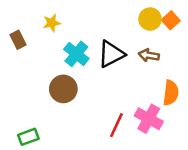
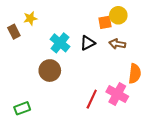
orange square: (171, 20) -> (105, 22), moved, turned 32
yellow star: (52, 23) -> (30, 18), moved
black triangle: (111, 54) -> (88, 43), size x0.7

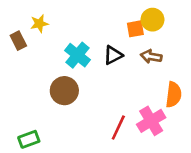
pink cross: (117, 94) -> (151, 121), turned 30

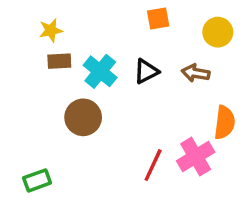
yellow circle: (152, 20) -> (218, 32), moved
orange square: (135, 29) -> (158, 18), moved
brown rectangle: (18, 41) -> (59, 61), moved, turned -66

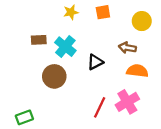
yellow star: (51, 30) -> (71, 12), moved
black triangle: (146, 71) -> (95, 62), moved
orange semicircle: (225, 122) -> (137, 71), moved, turned -90

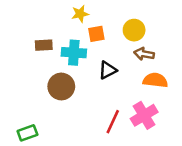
orange square: (103, 12) -> (96, 34), moved
yellow circle: (142, 21) -> (134, 30), moved
cyan cross: (65, 47) -> (74, 53), turned -35

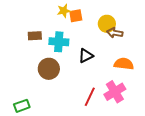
orange square: (96, 34) -> (76, 16), moved
brown arrow: (144, 54) -> (115, 33), moved

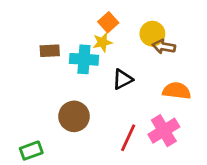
yellow star: (64, 11) -> (103, 42), moved
orange square: (76, 16) -> (108, 22), turned -32
brown circle: (49, 69) -> (74, 116), moved

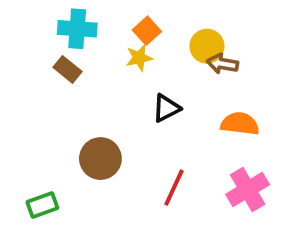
brown rectangle: (50, 51) -> (68, 69), turned 42
cyan cross: (84, 59) -> (77, 29), moved
pink cross: (164, 131) -> (248, 190), moved

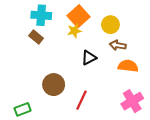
orange square: (147, 31) -> (78, 16), size x1.5
brown arrow: (222, 64) -> (118, 45), moved
red line: (174, 188) -> (82, 100), moved

